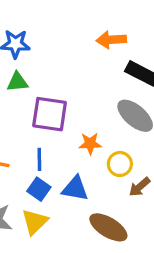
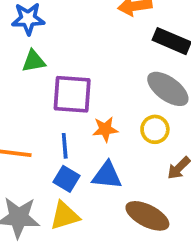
orange star: (90, 144) -> (105, 129), moved
yellow circle: (120, 164) -> (155, 129), moved
yellow triangle: (35, 222) -> (65, 216), turned 32

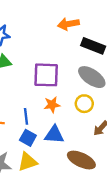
purple square: (72, 94) -> (46, 75), moved

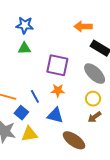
yellow circle: (84, 104) -> (93, 99), moved
blue line: (26, 116) -> (35, 96), turned -32
blue square: (28, 138) -> (21, 113), moved

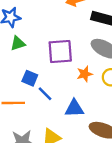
orange star: (58, 91) -> (85, 74), moved
blue square: (21, 113) -> (30, 78), moved

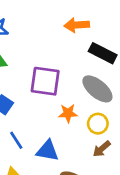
blue line: (45, 94) -> (16, 140), moved

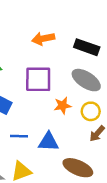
orange arrow: (77, 25) -> (43, 39), moved
blue line: (16, 140) -> (19, 136), turned -48

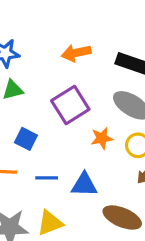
purple square: (38, 79) -> (70, 105), turned -32

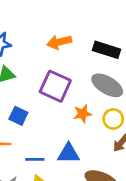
purple square: (70, 105) -> (55, 86), turned -32
blue line: (47, 178) -> (35, 159), moved

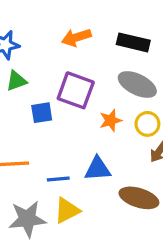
blue square: (18, 116) -> (42, 113), moved, turned -30

